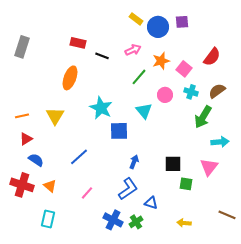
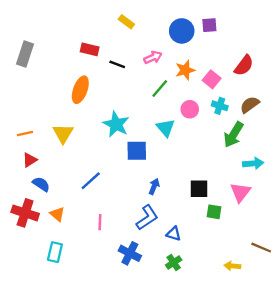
yellow rectangle: (136, 19) -> (126, 22), moved
pink line: (87, 193) -> (100, 222), turned -40
green cross: (136, 222) -> (174, 262), moved
yellow arrow: (184, 223) -> (232, 266), moved

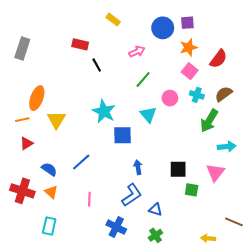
black line: (117, 64) -> (97, 65), moved, turned 40
orange star: (185, 70) -> (188, 47), moved
orange ellipse: (80, 90) -> (37, 98), moved
blue semicircle: (41, 184) -> (49, 169), moved
blue arrow: (154, 186) -> (138, 167), turned -32

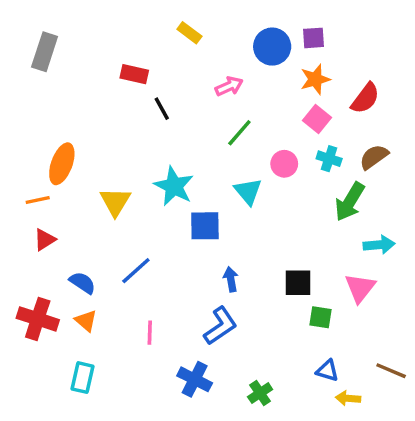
gray rectangle: (22, 48) -> (45, 52), moved
yellow triangle: (56, 120) -> (115, 202), moved
blue triangle: (155, 209) -> (327, 371), moved

